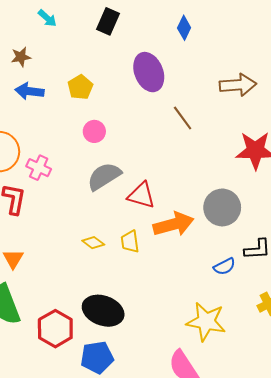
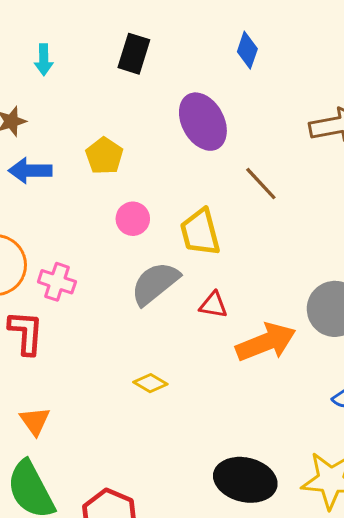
cyan arrow: (47, 18) -> (44, 60), turned 54
red triangle: (141, 195) -> (213, 305), size x0.7
yellow trapezoid: (130, 242) -> (200, 232), moved, size x1.4
black ellipse: (103, 311) -> (245, 480), moved

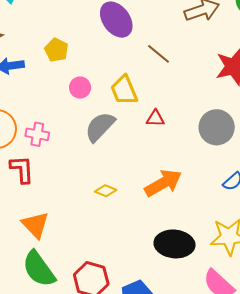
red triangle: (213, 305) -> (155, 118), moved
orange arrow: (266, 342) -> (163, 183), moved
orange triangle: (35, 421) -> (35, 225), size x1.4

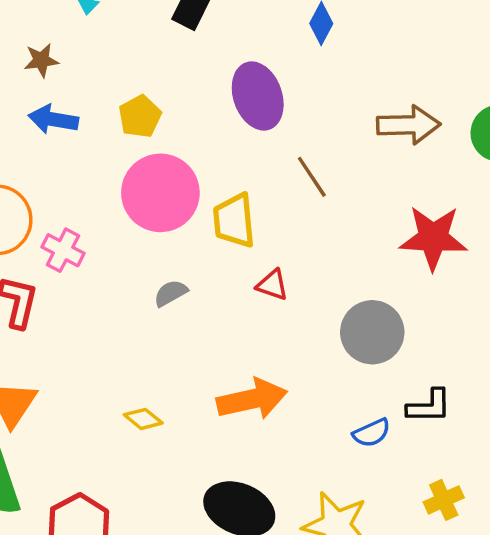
pink circle: (80, 88) -> (160, 193), size x2.0
gray semicircle: (100, 127) -> (171, 293), moved, size x0.6
yellow diamond: (106, 191) -> (143, 419), moved

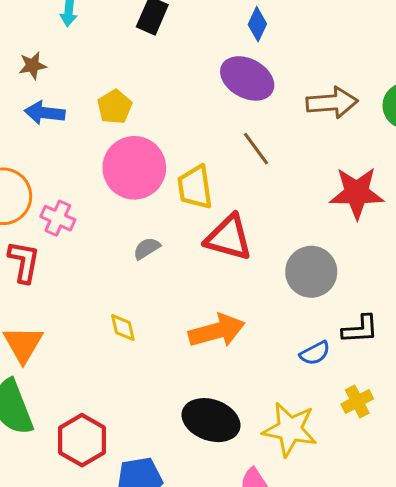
purple ellipse: (258, 96) -> (247, 78), moved, turned -39
red triangle: (272, 285) -> (229, 238), size x1.8
yellow diamond: (143, 419) -> (123, 328), moved, turned 40
yellow cross: (444, 500) -> (357, 401), moved

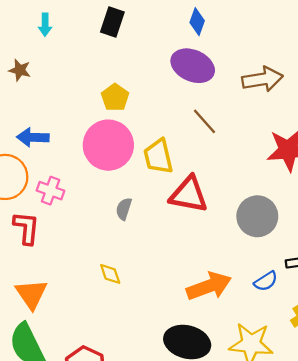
brown star: (32, 65) -> (20, 70), turned 30
yellow pentagon: (115, 107) -> (115, 97), moved
blue arrow: (45, 113) -> (33, 137), moved
gray semicircle: (147, 248) -> (124, 209), turned -35
orange arrow: (217, 331) -> (209, 286), moved

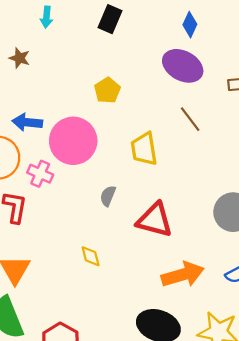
pink circle: (108, 145) -> (73, 141), moved
red triangle: (189, 195) -> (155, 220), moved

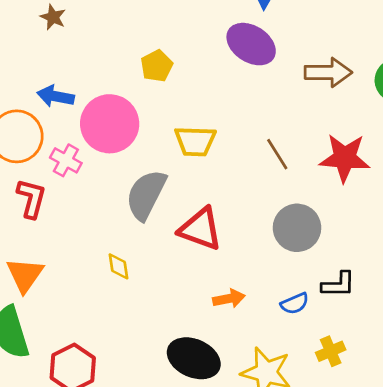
brown line: (190, 119) -> (277, 154), moved
yellow trapezoid: (144, 149) -> (195, 141), turned -84
gray semicircle: (108, 196) -> (146, 195), size x2.0
orange arrow: (183, 275) -> (229, 299), size x0.6

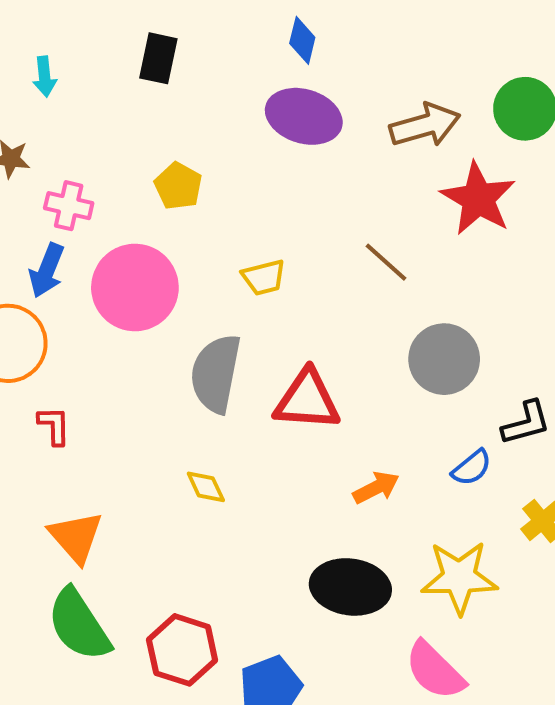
blue arrow: (56, 96) -> (47, 270), turned -63
yellow trapezoid: (195, 141) -> (264, 277), size x0.7
red star: (345, 158) -> (478, 199), moved, turned -30
pink cross: (66, 160) -> (69, 206), moved
red L-shape: (31, 198) -> (54, 426), size x0.7

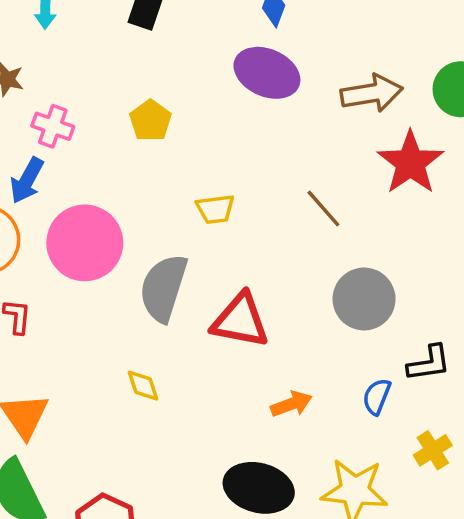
pink circle: (135, 287) -> (85, 243), moved
blue semicircle: (472, 468) -> (377, 397), turned 144

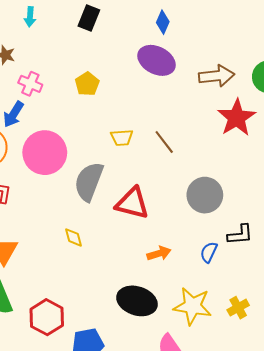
brown line: (323, 209) -> (164, 142), moved
yellow cross: (433, 450) -> (238, 308), moved

